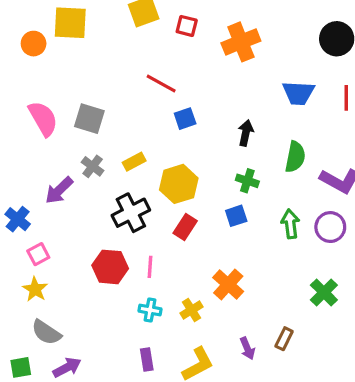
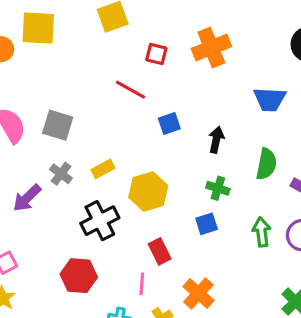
red square: (187, 26) -> (156, 54), moved
blue square: (185, 119) -> (169, 124), moved
red rectangle: (185, 227) -> (160, 251), moved, turned -60
pink line: (150, 267) -> (142, 284), moved

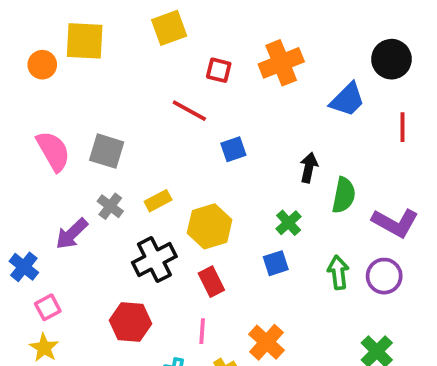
blue trapezoid: (270, 99) -> (347, 100), moved, turned -48
black arrow: (216, 140) -> (309, 168), moved
green cross: (218, 188) -> (289, 223), turned 30
red rectangle: (160, 251) -> (211, 282), moved

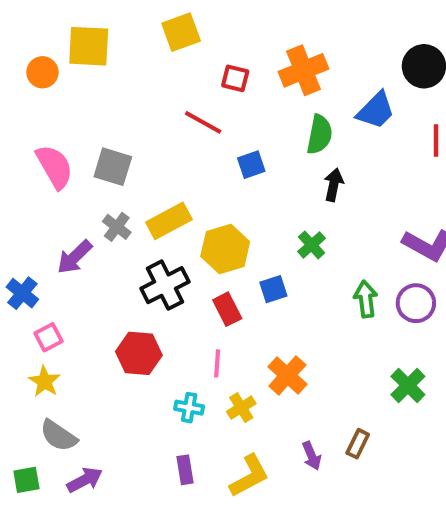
green semicircle: (344, 195) -> (320, 135), moved
yellow rectangle: (158, 201) -> (169, 221), size x1.5
blue square: (276, 263) -> (273, 289), moved

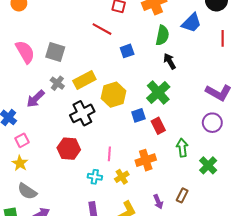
black arrow: (334, 185) -> (170, 61), turned -42
green cross: (312, 245) -> (158, 93), size x1.6
green arrow: (366, 299) -> (182, 148), moved
red rectangle: (227, 309) -> (158, 126), moved
orange cross: (287, 375) -> (146, 160), turned 30

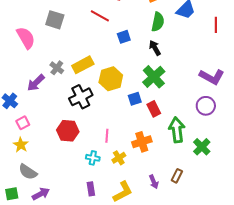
gray square: (55, 52) -> (55, 20), moved
black arrow: (170, 61) -> (155, 48), moved
green arrow: (182, 148) -> (177, 130), size x1.4

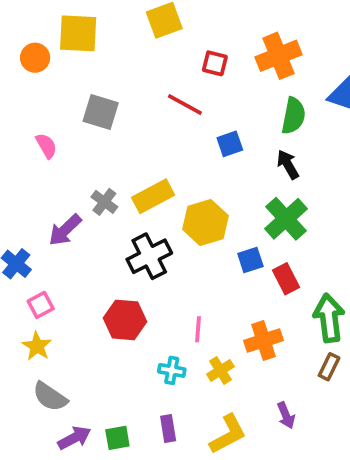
pink semicircle: (26, 38) -> (46, 146), size x0.6
brown rectangle: (177, 176) -> (329, 367), moved
green square: (12, 194) -> (117, 438), moved

